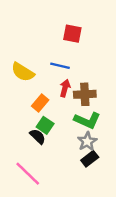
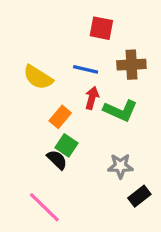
brown cross: (85, 94) -> (131, 65), moved
green L-shape: (87, 120) -> (120, 111), moved
gray star: (87, 141) -> (120, 166), turned 30
black rectangle: (90, 159) -> (139, 196), moved

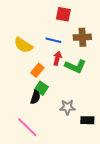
black semicircle: (57, 160) -> (35, 97), turned 64
gray star: (120, 166) -> (67, 107), moved
black rectangle: (139, 196) -> (87, 120), turned 40

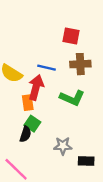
red square: (63, 14) -> (71, 36), moved
red arrow: (57, 58) -> (36, 87), moved, size x1.5
orange rectangle: (37, 70) -> (28, 103), turned -48

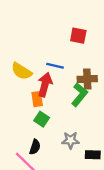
brown cross: (80, 64) -> (87, 79), moved
green L-shape: (72, 98) -> (79, 95), turned -75
black semicircle: (25, 134) -> (35, 147), moved

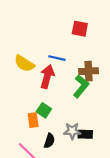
orange rectangle: (37, 99) -> (33, 120), moved
black semicircle: (35, 147) -> (49, 141), moved
black rectangle: (93, 155) -> (85, 134), moved

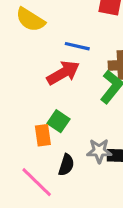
yellow semicircle: (24, 64) -> (30, 20), moved
red arrow: (47, 77) -> (63, 73), turned 45

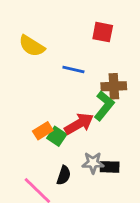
red arrow: (63, 73) -> (79, 124), moved
orange rectangle: (43, 135) -> (43, 131), moved, turned 66

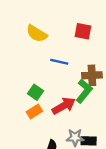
yellow semicircle: (32, 46) -> (37, 34), moved
green square: (57, 136) -> (35, 92), moved

